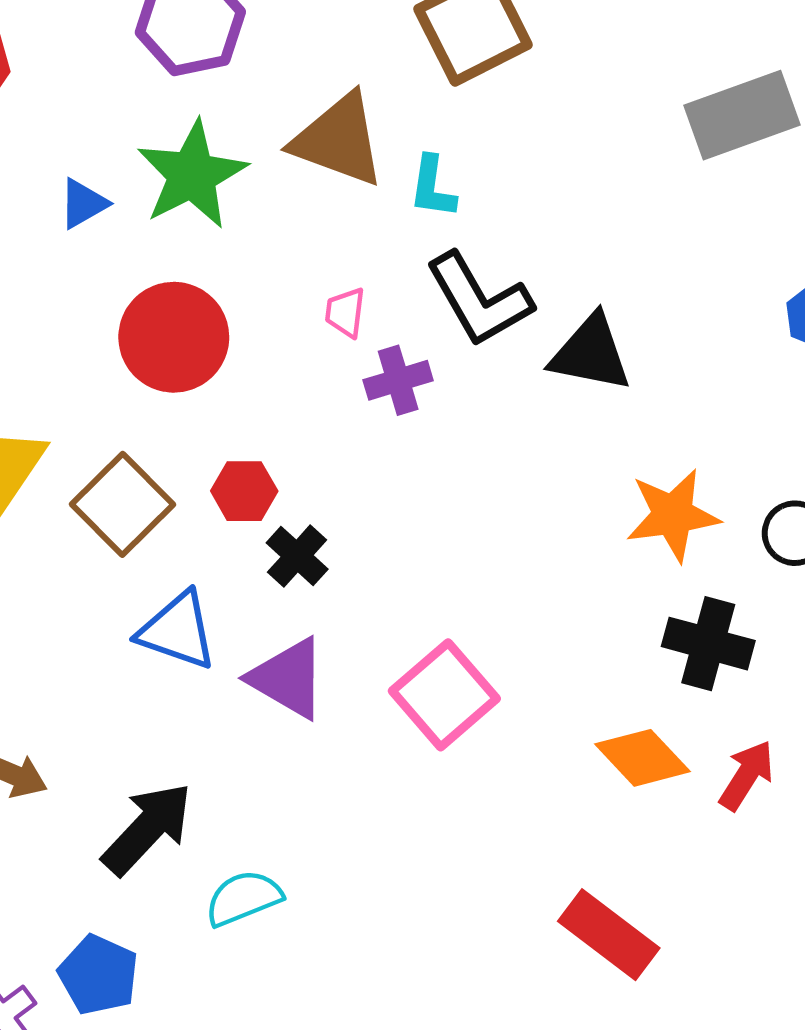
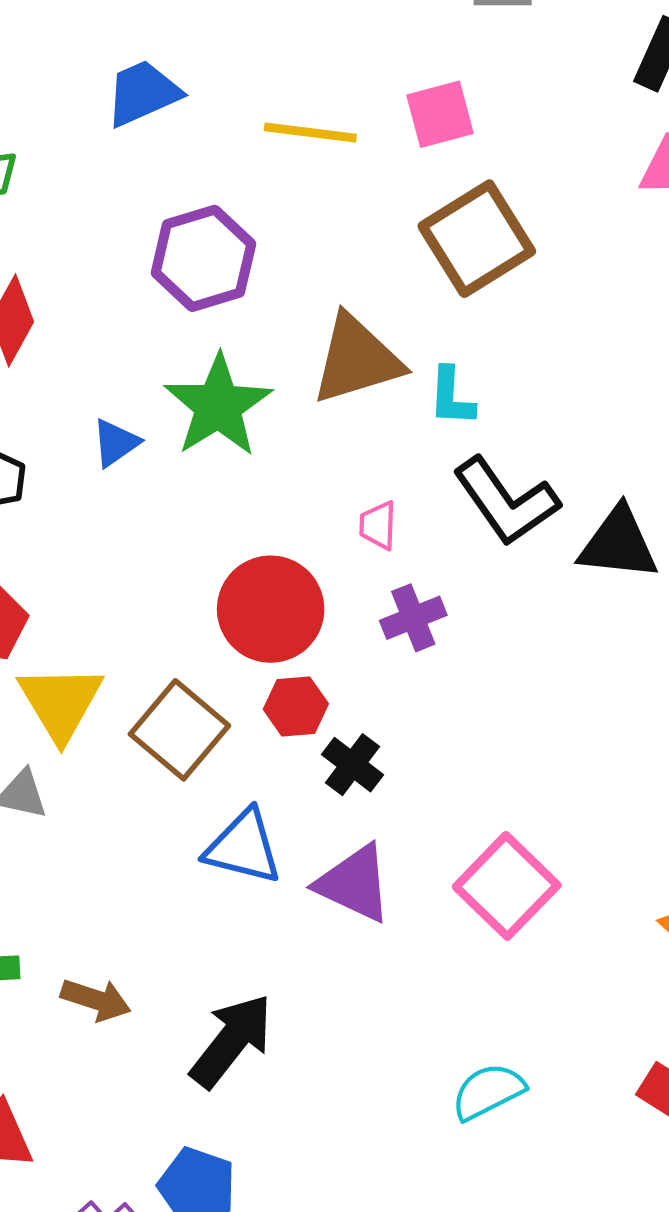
brown triangle: (338, 140) -> (357, 359), turned -32
red circle: (174, 337) -> (271, 609), moved
purple cross: (398, 380) -> (413, 618), moved
cyan semicircle: (244, 898) -> (488, 1092), moved

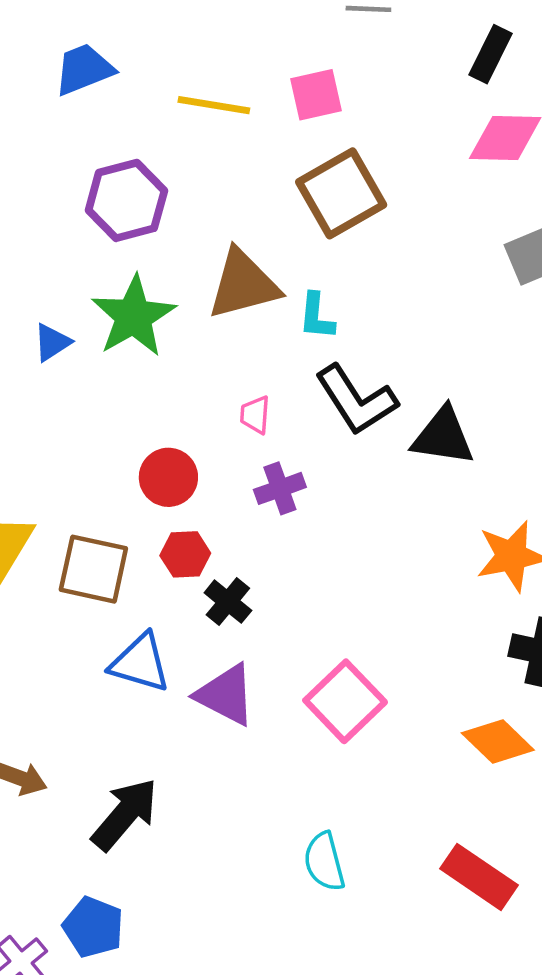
red circle: (271, 609) -> (168, 477), size x0.7
brown square: (179, 730) -> (93, 569), turned -30
cyan semicircle: (488, 1092) -> (324, 862), turned -80

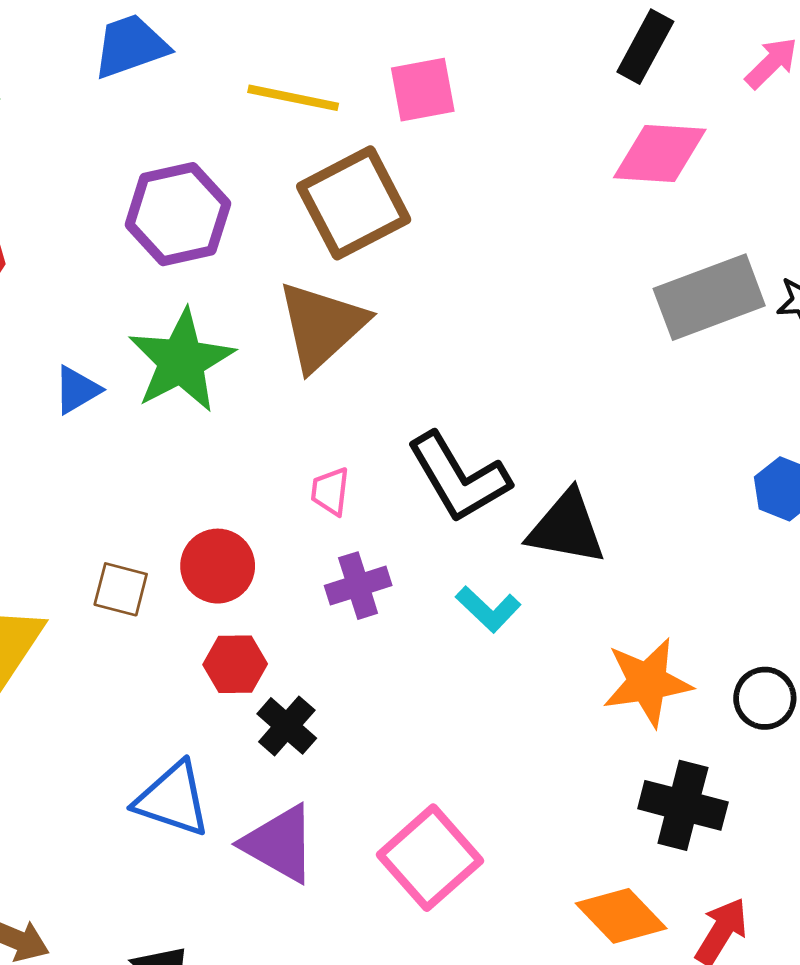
brown square: (341, 193) -> (354, 203), moved
brown triangle: (243, 284) -> (322, 326), turned -30
cyan L-shape: (316, 316) -> (488, 609), moved, turned -54
brown square: (93, 569) -> (121, 589), moved, size x0.6

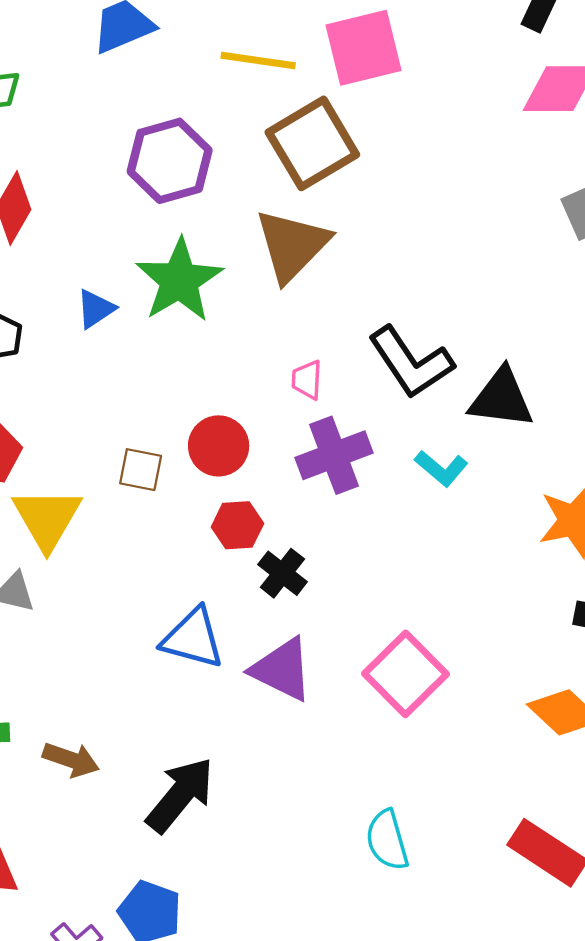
pink square: (423, 90) -> (363, 48), size x1.4
purple cross: (358, 586) -> (334, 455), size x1.4

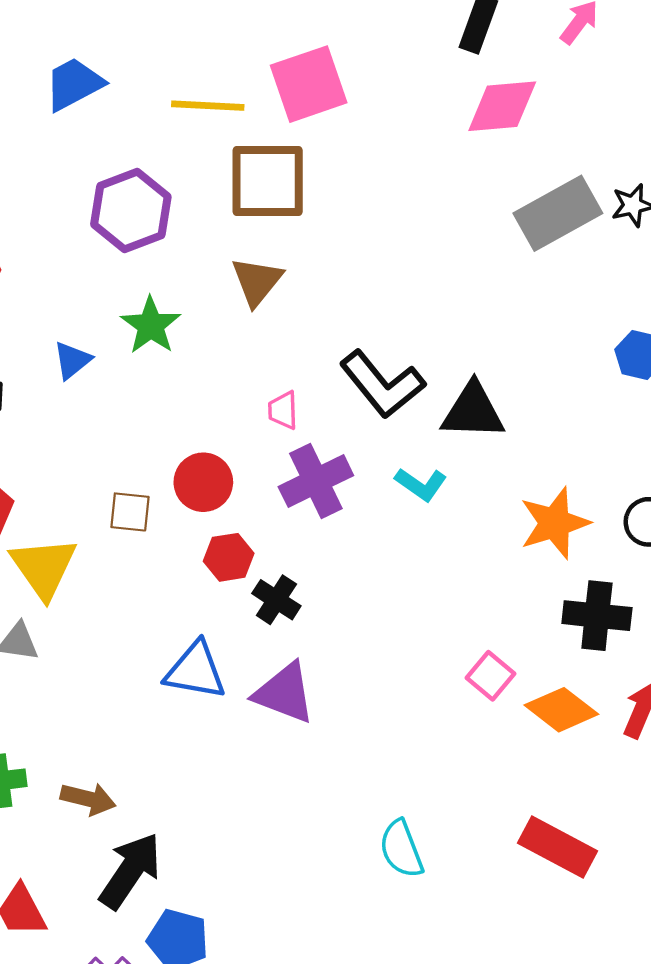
brown square: (312, 143) -> (268, 181), turned 36
brown triangle: (292, 245) -> (257, 281), size x0.7
green star: (179, 280) -> (151, 325), size x0.7
pink square: (405, 674) -> (490, 676), moved, size x0.6
black arrow: (180, 795) -> (130, 871), moved

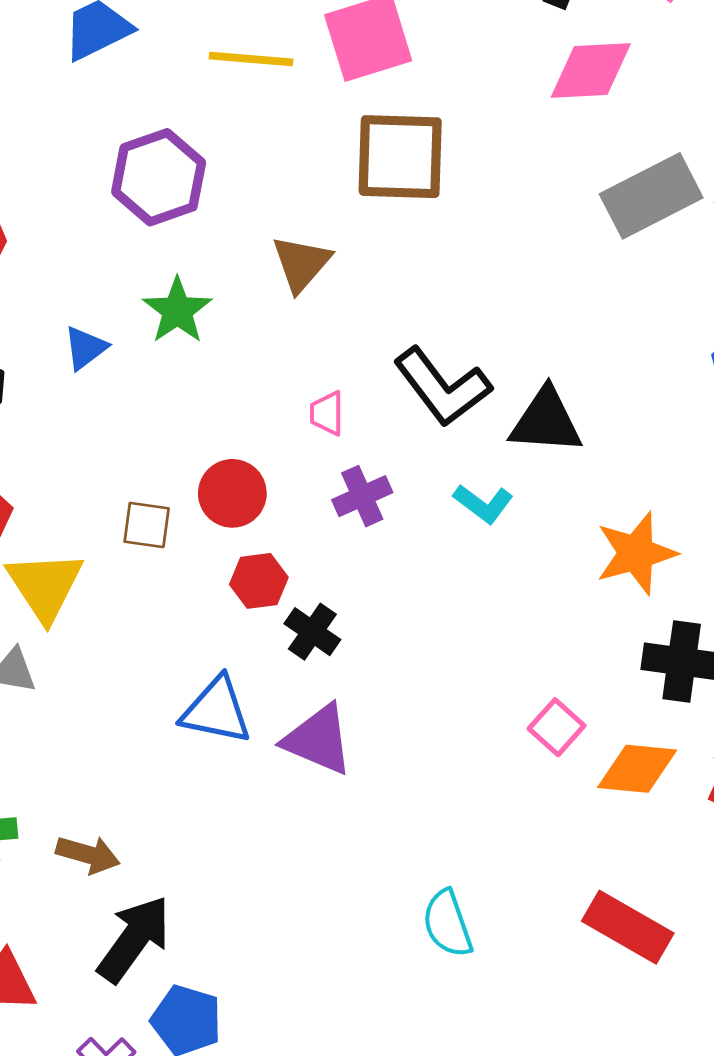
brown square: (268, 181) -> (400, 157), moved
purple cross: (316, 481) -> (362, 496), size x0.7
orange diamond: (561, 710) -> (637, 769), turned -34

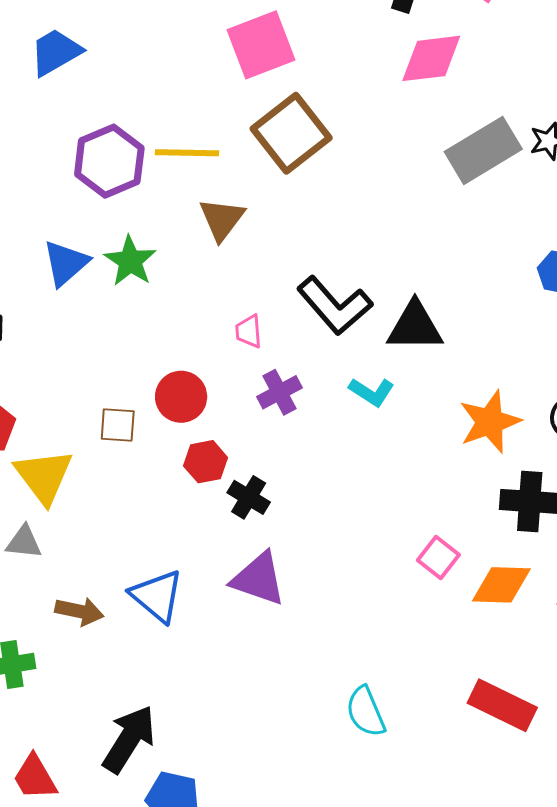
yellow line: (251, 59) -> (187, 153), moved
brown square: (400, 157) -> (291, 133), turned -36
blue triangle: (85, 348) -> (66, 263), moved, size x1.4
blue triangle: (216, 710) -> (157, 596), moved, turned 32
brown arrow: (88, 854) -> (79, 611), moved

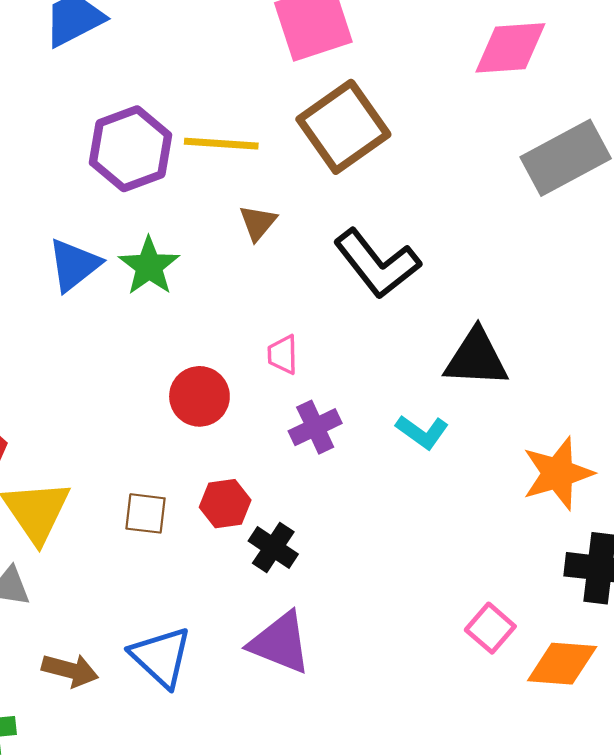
brown triangle: (222, 219) -> (258, 223), size x0.7
black L-shape: (335, 306) -> (377, 264), moved
red circle: (181, 397) -> (199, 396), moved
brown square: (118, 425) -> (146, 513), moved

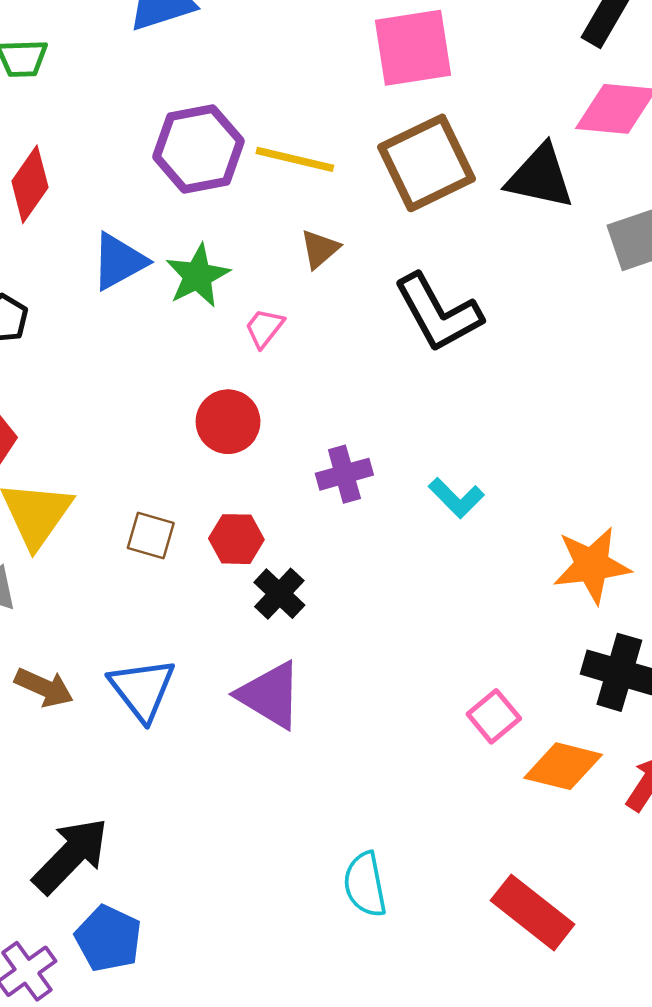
pink trapezoid: (283, 355) -> (264, 328), moved, turned 30
black triangle: (476, 358) -> (540, 177), moved

